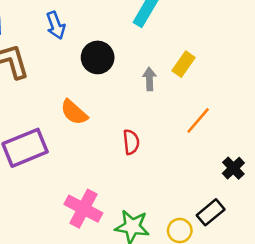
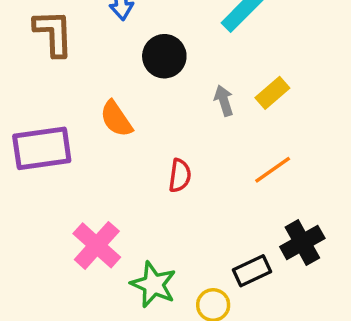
gray arrow: (149, 79) -> (224, 101), turned -30
black cross: (233, 168) -> (302, 242), size x1.4
black rectangle: (211, 212) -> (252, 271), moved

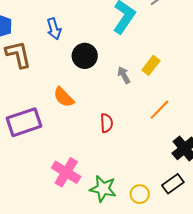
black rectangle: (252, 271) -> (173, 184), moved

